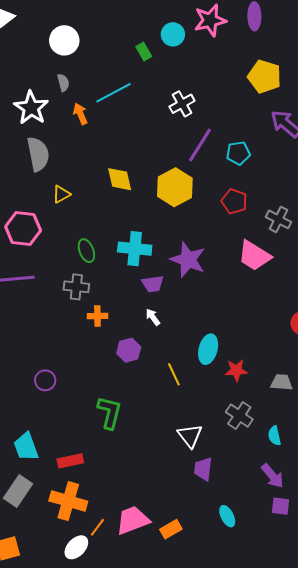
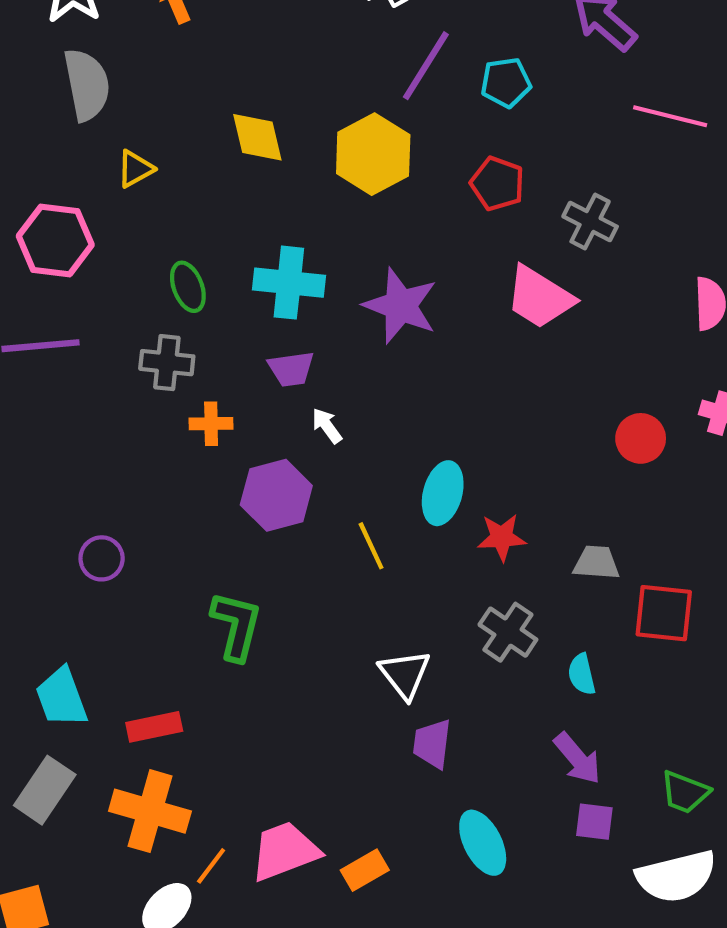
purple trapezoid: (153, 284) -> (291, 369), moved
purple hexagon: (129, 350) -> (276, 495), size x1.4
cyan ellipse: (227, 516) -> (483, 843), size x1.4

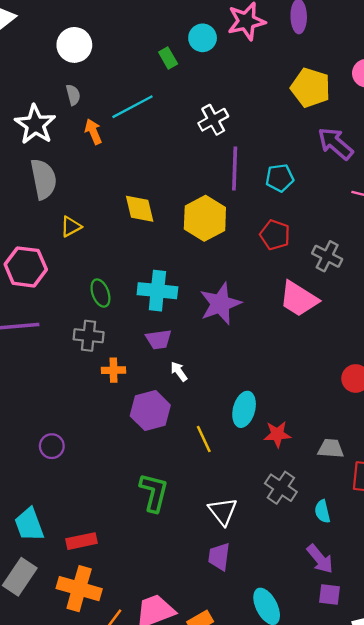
purple line: (426, 66) -> (235, 168), turned -30
purple star: (401, 306) -> (220, 304), turned 30
green L-shape: (236, 626) -> (154, 492), moved
purple trapezoid: (432, 744) -> (219, 557), moved

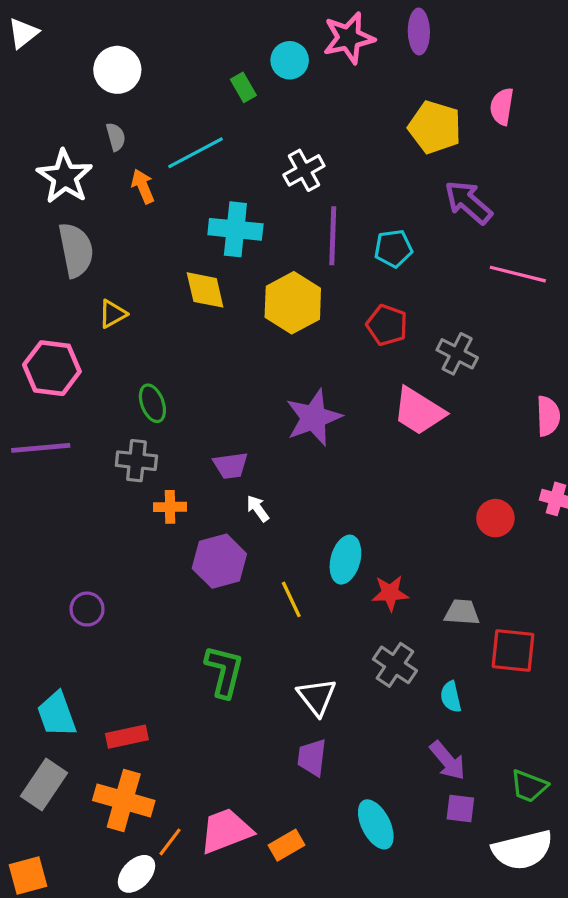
cyan cross: (157, 291) -> (235, 229), moved

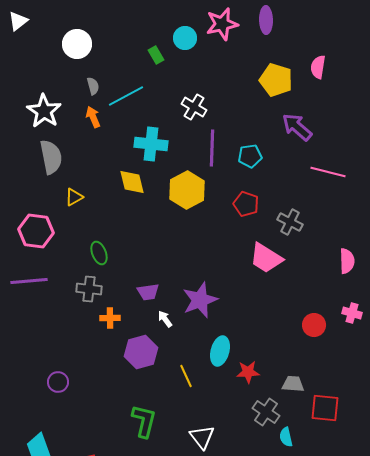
gray semicircle: (116, 137) -> (93, 86), moved
white cross: (304, 170) -> (194, 107), turned -30
purple star: (314, 418) -> (200, 300), moved
gray cross: (395, 665) -> (266, 412), moved

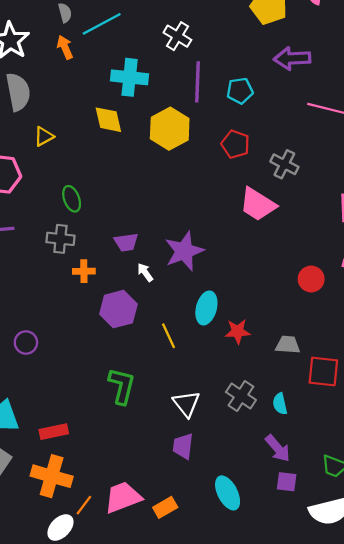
purple arrow: (297, 127) -> (292, 58), turned -44
gray cross: (266, 412) -> (241, 396), moved

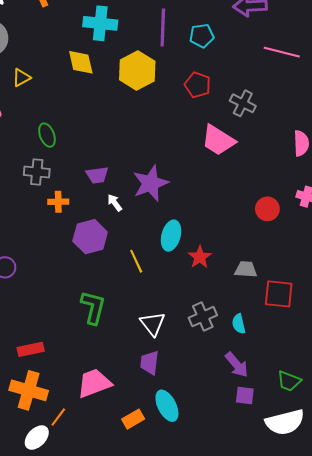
red star: (238, 331) -> (200, 257), turned -30
gray cross: (241, 396) -> (203, 317), turned 32
cyan ellipse: (228, 493) -> (167, 406), moved
pink trapezoid: (123, 497) -> (94, 383), moved

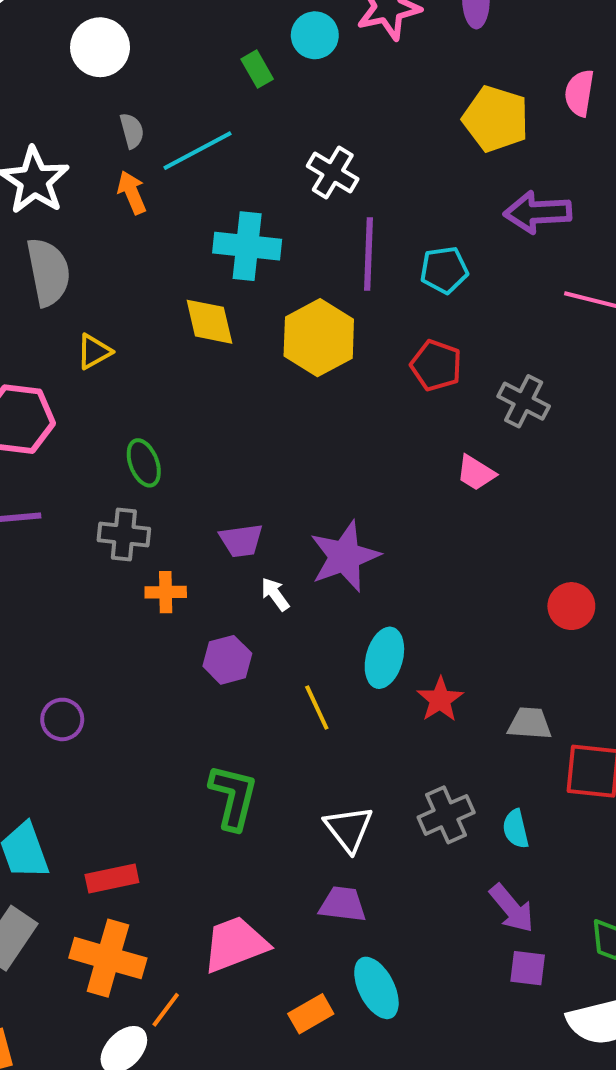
pink trapezoid: (218, 140) -> (476, 473), size x0.6
purple hexagon: (90, 237) -> (227, 660), size x0.7
purple trapezoid: (150, 363) -> (343, 904), turned 90

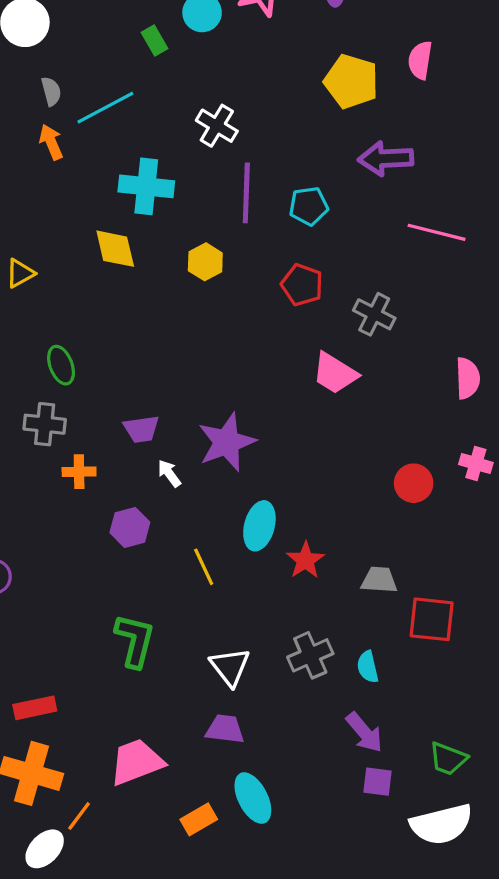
yellow hexagon: (319, 338) -> (205, 262), size x0.6
pink trapezoid: (476, 473) -> (335, 373), size x1.4

